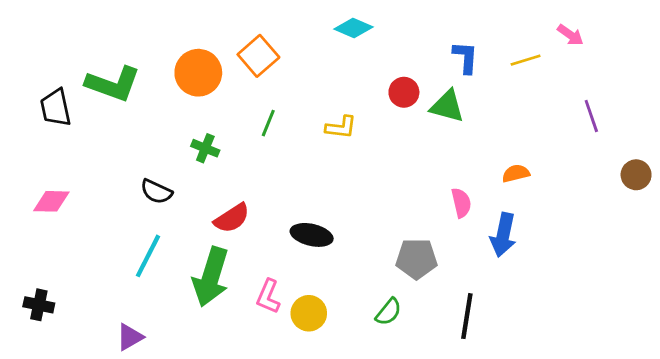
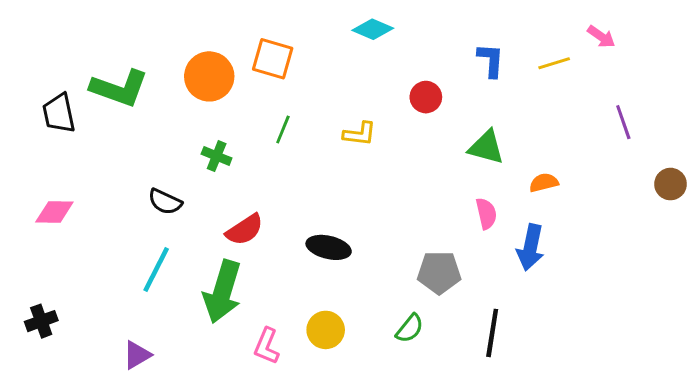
orange square: (258, 56) -> (273, 59), turned -33
green triangle: (447, 106) -> (486, 147), moved
pink L-shape: (268, 296) -> (267, 346), moved
black cross: (39, 305) -> (41, 321), turned -32

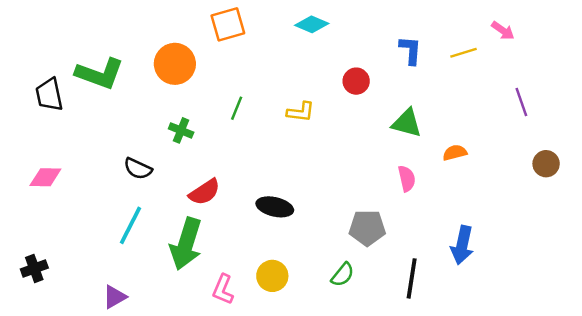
orange square: (273, 59) -> (228, 24), moved, turned -32
brown circle: (671, 184) -> (546, 164), moved
blue arrow: (531, 247) -> (462, 245), moved

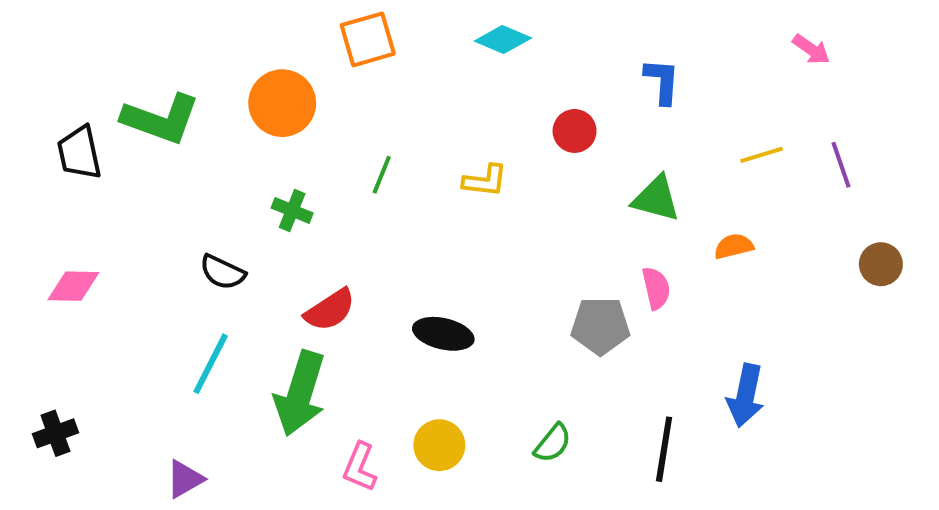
yellow line: (463, 53) -> (762, 155), moved
gray pentagon: (367, 228) -> (600, 326), moved

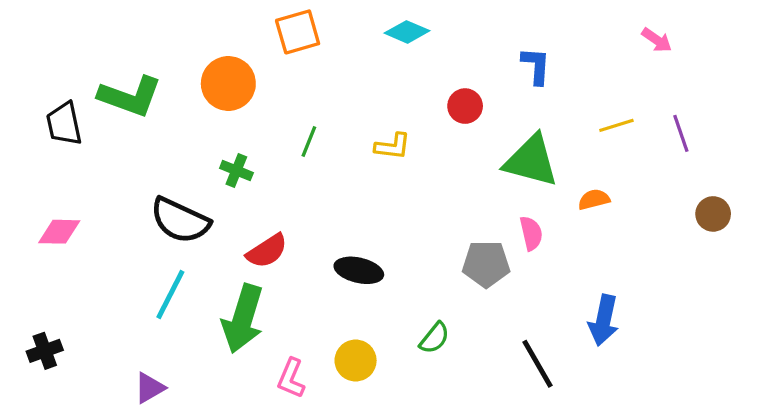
green triangle: (656, 199) -> (531, 161), size x1.4
black semicircle: (223, 272) -> (180, 220), size x1.6
green semicircle: (553, 443) -> (434, 338), moved
black line: (664, 449) -> (538, 364), turned -39

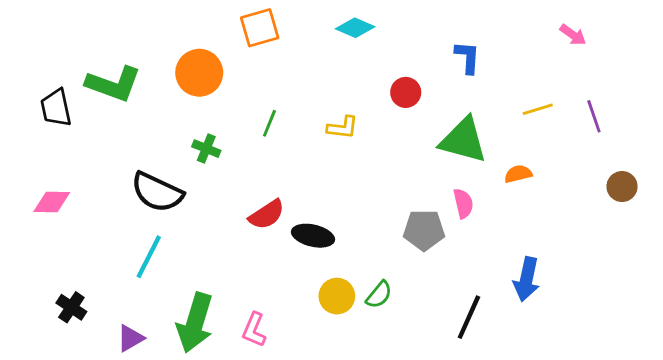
red semicircle: (267, 251) -> (267, 215), moved
green arrow: (243, 319) -> (195, 323), moved
black cross: (45, 351) -> (71, 307), moved, turned -36
yellow circle: (356, 361) -> (337, 296), moved
black line: (538, 364) -> (469, 317), turned 54

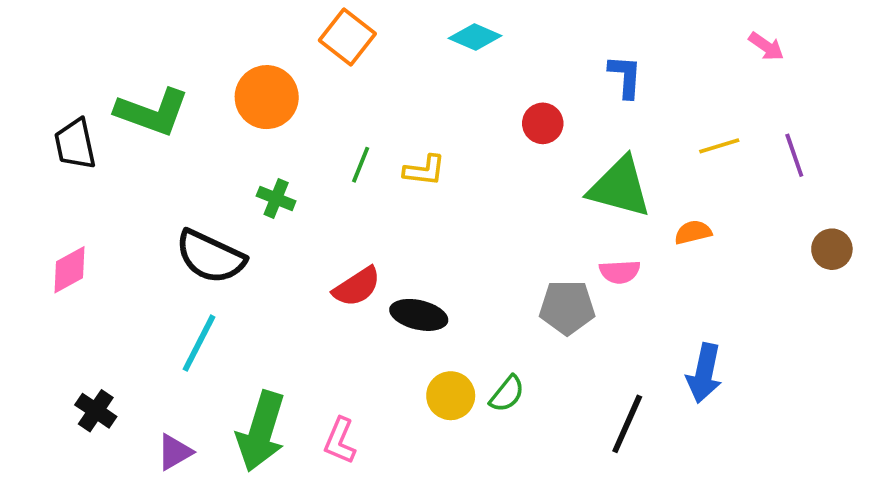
orange square: (260, 28) -> (347, 37), turned -36
yellow L-shape: (342, 128) -> (424, 170), moved
pink diamond: (52, 202) -> (69, 270), turned -30
pink semicircle: (463, 203) -> (620, 272), turned 100

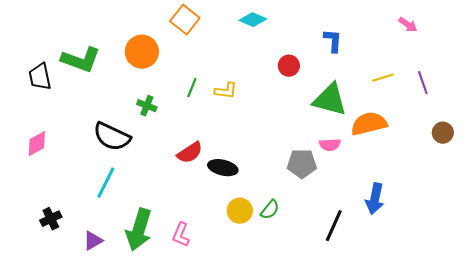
orange semicircle: (693, 232) -> (369, 124), size x1.8
black cross: (96, 411) -> (51, 219), turned 30

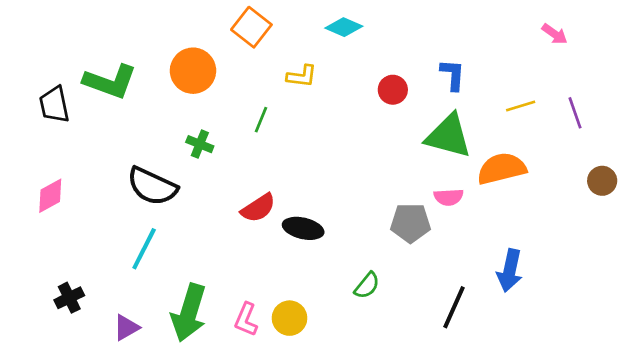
blue L-shape: (333, 41) -> (453, 75), moved
yellow L-shape: (226, 91) -> (302, 76), moved
yellow circle: (240, 211) -> (290, 318), moved

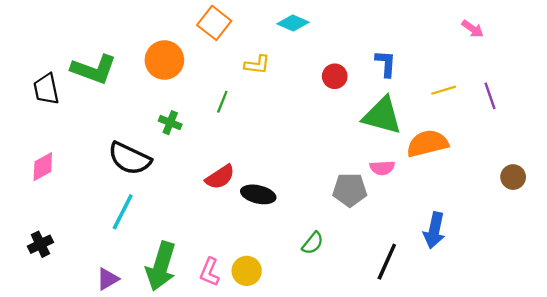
brown circle: (602, 181) -> (513, 177), moved
black cross: (69, 298) -> (40, 244), moved

